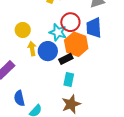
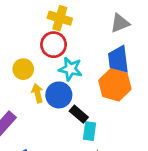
red circle: (70, 22) -> (54, 45), moved
orange hexagon: (76, 44) -> (115, 85), moved
black rectangle: (66, 59) -> (79, 114), moved, turned 72

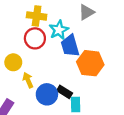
blue trapezoid: (118, 59) -> (70, 46), moved
cyan star: (70, 69) -> (59, 30), moved, turned -30
blue circle: (59, 95) -> (47, 94), moved

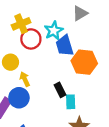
yellow cross: (37, 16) -> (21, 24), moved, turned -30
black rectangle: (65, 92) -> (60, 90), turned 32
blue circle: (47, 94) -> (19, 98), moved

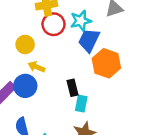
blue trapezoid: (65, 46) -> (89, 40), turned 30
yellow arrow: (25, 79) -> (37, 67), turned -56

